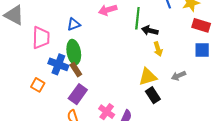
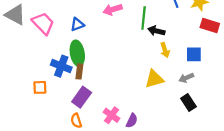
pink trapezoid: (41, 38) -> (43, 23), moved, turned -45
blue square: (202, 50) -> (194, 54), moved
brown rectangle: (76, 70) -> (79, 71), turned 40
orange square: (38, 85) -> (40, 87), turned -32
black rectangle: (153, 95) -> (188, 102), moved

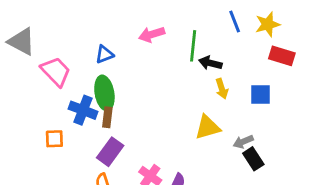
pink trapezoid: (43, 23) -> (56, 72), moved
gray arrow: (186, 78) -> (243, 142), moved

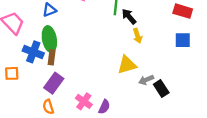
black arrow: (210, 63) -> (129, 16), turned 35
blue square: (260, 94) -> (183, 40), moved
gray arrow: (243, 142) -> (146, 80), moved

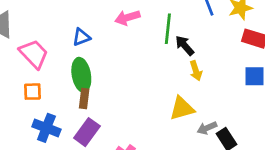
blue cross: (33, 52) -> (46, 128), moved
orange square: (12, 73) -> (32, 92), moved

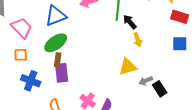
blue triangle: (81, 37) -> (56, 16), size x1.6
green ellipse: (81, 75) -> (56, 43), turned 65
purple rectangle: (87, 132) -> (62, 73), moved, turned -42

